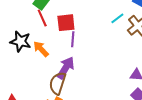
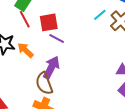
purple line: (73, 39) -> (57, 39), turned -63
brown semicircle: (58, 83) -> (44, 83), turned -35

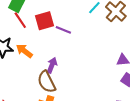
purple line: (57, 39) -> (63, 30), moved
purple arrow: (51, 67) -> (52, 65), size x0.7

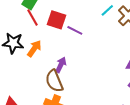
red square: (44, 21) -> (57, 20), turned 30
orange arrow: (24, 51) -> (34, 48), turned 84

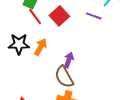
red square: (57, 20) -> (59, 16), turned 36
purple line: (75, 30) -> (94, 16), moved

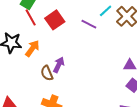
brown semicircle: (64, 77) -> (47, 73), moved, size x0.7

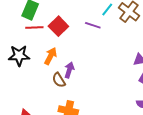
red line: (31, 17) -> (34, 27), turned -54
orange arrow: (32, 48) -> (51, 56), moved

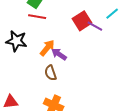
red square: (58, 26) -> (82, 21), moved
purple arrow: (69, 70) -> (59, 54), moved, turned -84

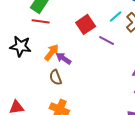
purple line: (95, 26) -> (107, 40), moved

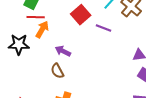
orange arrow: (52, 52) -> (42, 29), moved

